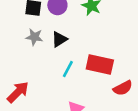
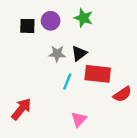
gray star: (34, 37) -> (57, 54), moved
black triangle: (59, 39) -> (79, 53), moved

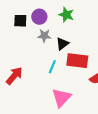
gray star: (57, 54) -> (44, 36), moved
red arrow: (21, 109) -> (14, 76), moved
pink triangle: (79, 119) -> (61, 98), size x1.5

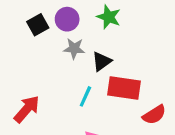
black square: (20, 21) -> (38, 25), turned -32

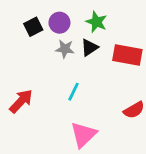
black triangle: (102, 61) -> (90, 47), moved
red rectangle: (124, 88) -> (127, 55), moved

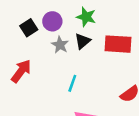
gray star: (65, 49) -> (60, 45), turned 30
red arrow: (21, 101) -> (21, 71), moved

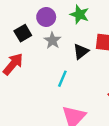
black square: (29, 28) -> (23, 33), moved
black triangle: (83, 41) -> (81, 51), moved

